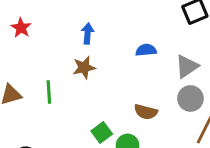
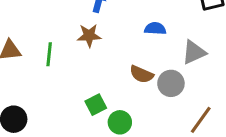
gray circle: (190, 98) -> (171, 83), moved
brown semicircle: (146, 112) -> (141, 74), moved

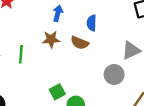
blue semicircle: (155, 29) -> (92, 23), moved, turned -91
brown semicircle: (141, 74) -> (80, 43), moved

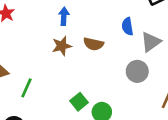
blue semicircle: (92, 23) -> (127, 26), moved
green line: (21, 54) -> (26, 88), moved, turned 30

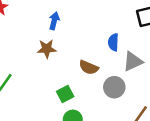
brown semicircle: (94, 44) -> (89, 67), moved
green square: (79, 102) -> (65, 94), moved

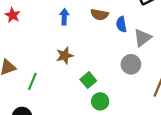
brown star: (47, 49) -> (65, 56), moved
brown semicircle: (89, 67) -> (99, 15), moved

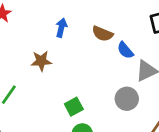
blue semicircle: (121, 24) -> (125, 50), turned -42
brown star: (65, 56) -> (41, 61), moved

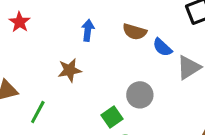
gray circle: (127, 99) -> (140, 95), moved

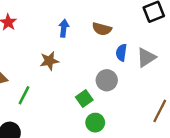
blue semicircle: (162, 47) -> (121, 53), moved, turned 56

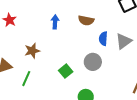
brown star: (49, 61) -> (32, 51), moved
green square: (84, 99) -> (66, 71), moved

